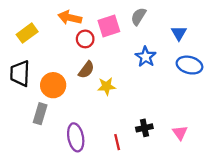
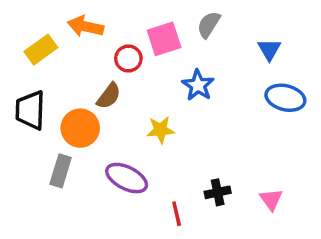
orange arrow: (70, 18) -> (86, 26), moved
blue star: (146, 57) -> (198, 85), moved
brown semicircle: (86, 70) -> (109, 96), moved
purple ellipse: (76, 137) -> (127, 178), moved, turned -52

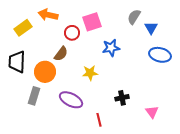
gray semicircle: (209, 25) -> (134, 17), moved
blue star: (198, 85) -> (111, 48), turned 30
black cross: (218, 192) -> (122, 98), moved

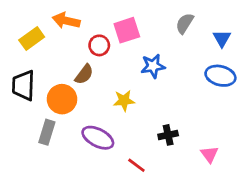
blue triangle: (151, 28) -> (222, 39), moved
red line: (99, 120) -> (136, 165), turned -40

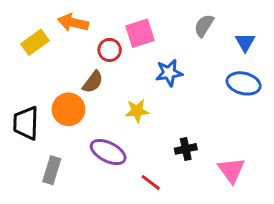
black trapezoid: (23, 85) -> (26, 123), moved
gray rectangle: (47, 132) -> (52, 170), moved
pink triangle: (209, 154) -> (231, 170), size x1.4

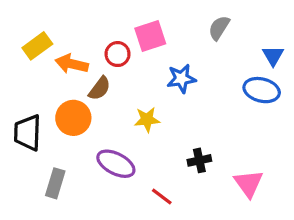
orange arrow: (73, 23) -> (72, 64), moved
blue triangle: (245, 42) -> (273, 56), moved

